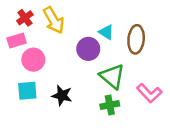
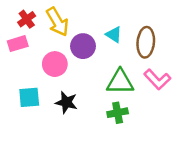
purple circle: (88, 49) -> (83, 46), moved
pink circle: (33, 60) -> (55, 64), moved
green triangle: (112, 76) -> (120, 82), turned -40
pink L-shape: (149, 93) -> (157, 79), moved

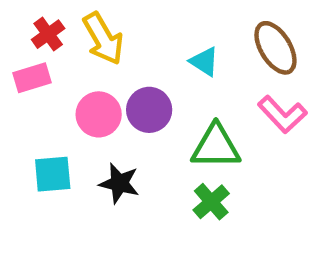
brown ellipse: (146, 42) -> (275, 48), moved, turned -36
purple circle: (83, 46) -> (149, 110), moved
pink L-shape: (157, 79) -> (282, 114), moved
green cross: (118, 113) -> (211, 202), turned -30

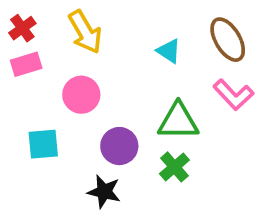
red cross: (48, 34) -> (22, 28), moved
purple circle: (149, 110) -> (119, 146), moved
black star: (119, 183) -> (104, 192), moved

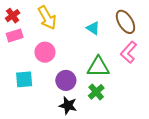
pink L-shape: (233, 95) -> (129, 52), turned 85
black star: (104, 192) -> (68, 106), moved

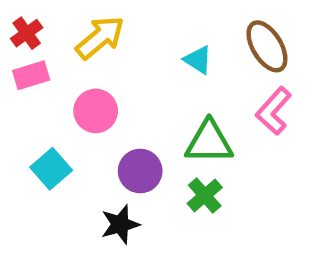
yellow arrow: (47, 18) -> (100, 37), turned -100
cyan square: (24, 79) -> (51, 169), turned -36
black star: (68, 106) -> (120, 224), moved, turned -30

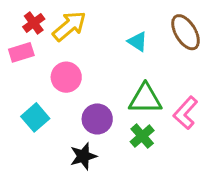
red cross: (27, 33) -> (34, 23), moved
pink L-shape: (274, 111) -> (186, 113), moved

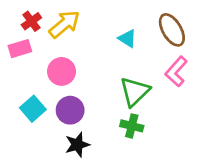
green triangle: (145, 99) -> (135, 92), turned -44
pink L-shape: (186, 113) -> (176, 71), moved
purple circle: (97, 119) -> (70, 110), moved
green cross: (142, 136) -> (132, 126), turned -35

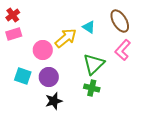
red cross: (31, 21) -> (13, 15), moved
yellow arrow: (64, 24) -> (66, 38), moved
cyan square: (33, 109) -> (23, 76), turned -30

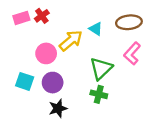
red cross: (13, 15) -> (42, 16), moved
brown ellipse: (120, 21) -> (129, 22), turned -65
pink rectangle: (14, 34) -> (21, 18), moved

